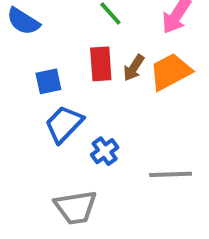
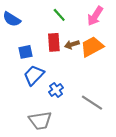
brown arrow: (134, 68) -> (72, 45), turned 40
gray line: (171, 174) -> (92, 103), turned 35

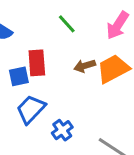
red rectangle: (54, 42) -> (37, 63), moved

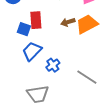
blue square: (19, 76) -> (24, 29), turned 32

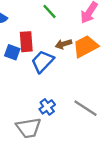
blue trapezoid: (32, 51) -> (43, 62), moved
blue cross: (53, 65) -> (47, 107), moved

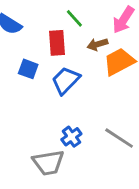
red rectangle: (26, 42) -> (57, 43), moved
brown arrow: (63, 44) -> (97, 44), moved

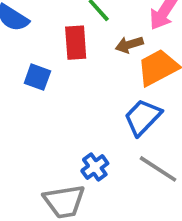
blue trapezoid: (66, 80) -> (143, 117), moved

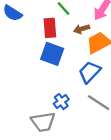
blue square: (37, 77) -> (52, 54), moved, size x1.5

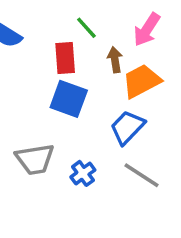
brown arrow: (82, 29) -> (115, 60), turned 98
gray trapezoid: (43, 122) -> (35, 159), moved

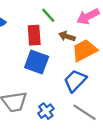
pink arrow: (147, 30) -> (88, 16), turned 30
brown arrow: (115, 60) -> (67, 36), turned -63

